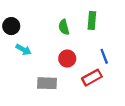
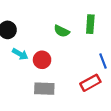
green semicircle: (64, 27) -> (62, 31), turned -48
red circle: (67, 59) -> (42, 60), moved

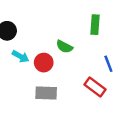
green semicircle: (62, 31) -> (64, 47), moved
red rectangle: (90, 83) -> (95, 87), turned 66

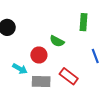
cyan arrow: (20, 56) -> (20, 69), moved
red rectangle: (95, 87) -> (69, 76), moved

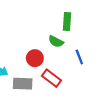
green semicircle: (57, 41) -> (56, 41), moved
red circle: (39, 55) -> (35, 58), moved

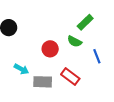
green rectangle: (67, 22) -> (85, 22), turned 42
red circle: (35, 58) -> (50, 49), moved

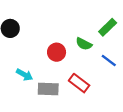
green rectangle: (85, 22) -> (108, 27), moved
blue line: (97, 56) -> (109, 60), turned -32

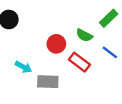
red rectangle: (79, 83) -> (79, 62), moved

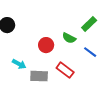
red rectangle: (79, 62) -> (65, 70), moved

